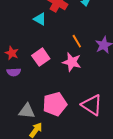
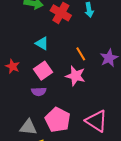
cyan triangle: (40, 19) -> (42, 43), moved
purple semicircle: (14, 72) -> (39, 92), moved
pink pentagon: (55, 104) -> (58, 120), turned -30

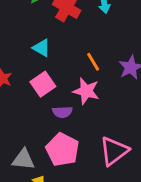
purple semicircle: (39, 92) -> (62, 112), moved
pink triangle: (96, 121) -> (114, 151), turned 50

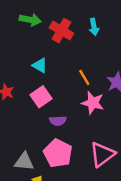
pink star: (86, 91) -> (93, 103), moved

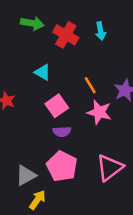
pink square: (41, 97) -> (57, 106), moved
gray triangle: (24, 162) -> (26, 175), turned -35

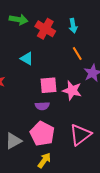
orange line: (90, 85) -> (77, 53), moved
pink square: (57, 106) -> (48, 85), moved, turned 30
yellow arrow: (37, 200) -> (44, 160), moved

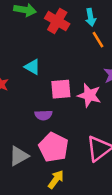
orange line: (77, 53) -> (98, 40), moved
cyan triangle: (27, 59) -> (32, 67), moved
purple semicircle: (42, 106) -> (44, 115), moved

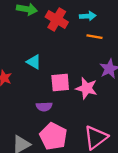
cyan arrow: (91, 17) -> (88, 16), turned -84
orange line: (98, 40) -> (95, 37), turned -49

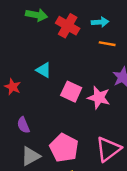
pink square: (60, 82) -> (71, 92), turned 30
purple semicircle: (44, 107) -> (23, 125), moved, turned 70

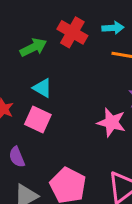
green arrow: (37, 15) -> (33, 47), moved, turned -36
pink square: (71, 92) -> (38, 119), moved

